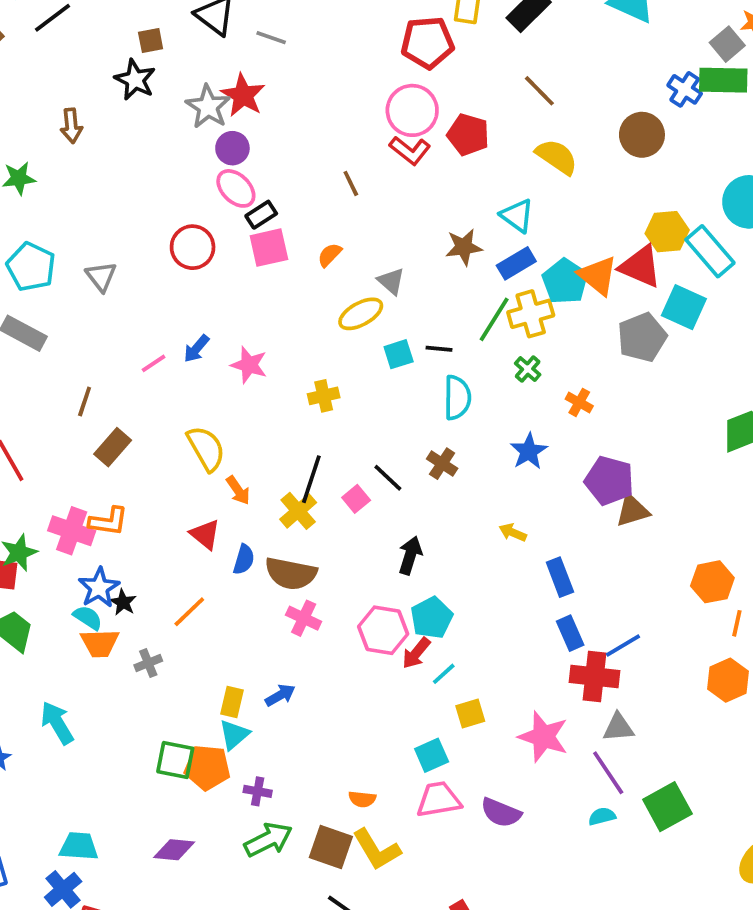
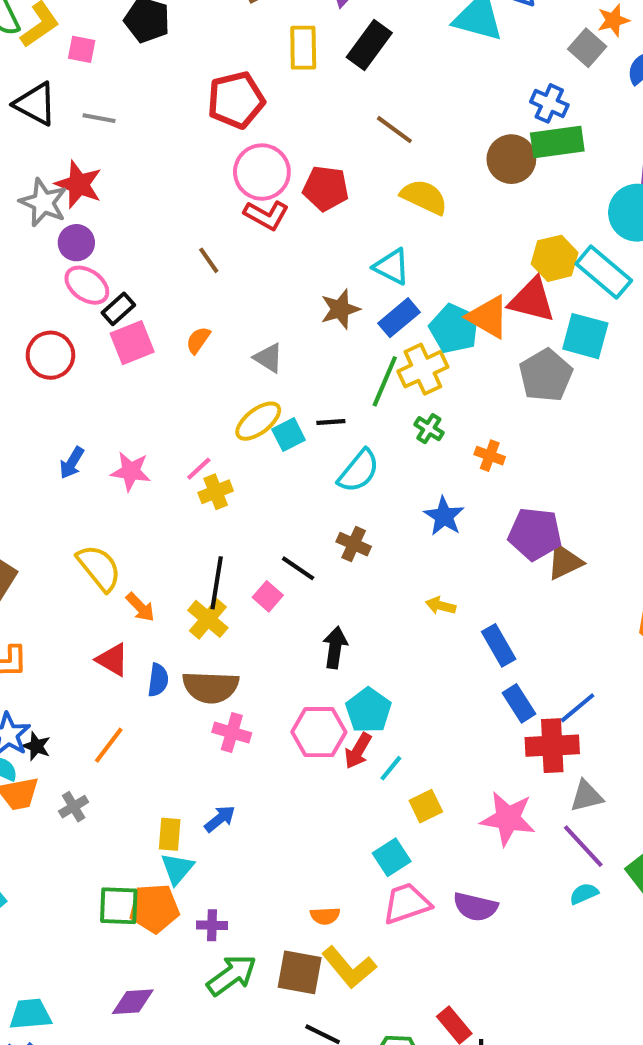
red pentagon: (427, 43) -> (236, 100), moved
green rectangle: (723, 80) -> (557, 142), moved
yellow ellipse: (361, 314) -> (258, 421), moved
pink line: (154, 363) -> (199, 469), moved
cyan semicircle: (457, 398) -> (359, 471), turned 48

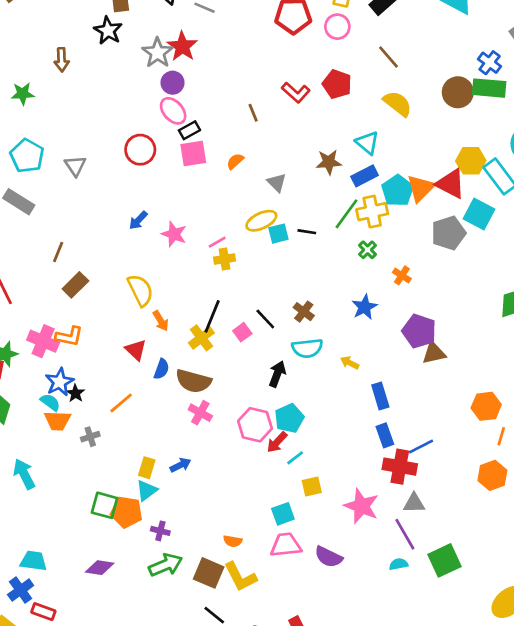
pink circle: (262, 172) -> (337, 27), moved, size x0.7
orange triangle: (488, 317) -> (421, 188), turned 32
cyan semicircle: (359, 471) -> (307, 348), moved, turned 32

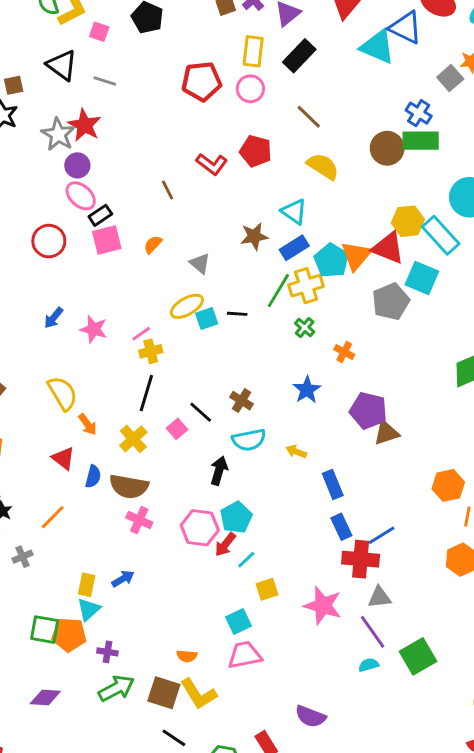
black line: (212, 316) -> (146, 393), moved
purple semicircle: (328, 557) -> (311, 716), moved

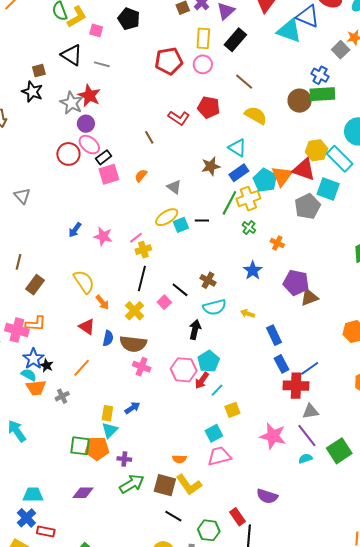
red circle: (49, 241) -> (68, 154), moved
pink star: (323, 606) -> (273, 436), moved

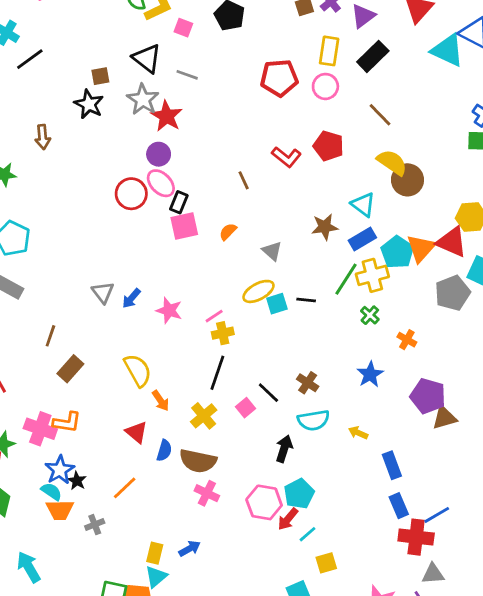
brown circle: (300, 101) -> (407, 180), moved
gray star: (72, 103) -> (143, 99), moved
black rectangle: (104, 157) -> (179, 202), turned -35
gray triangle: (22, 196) -> (103, 292), moved

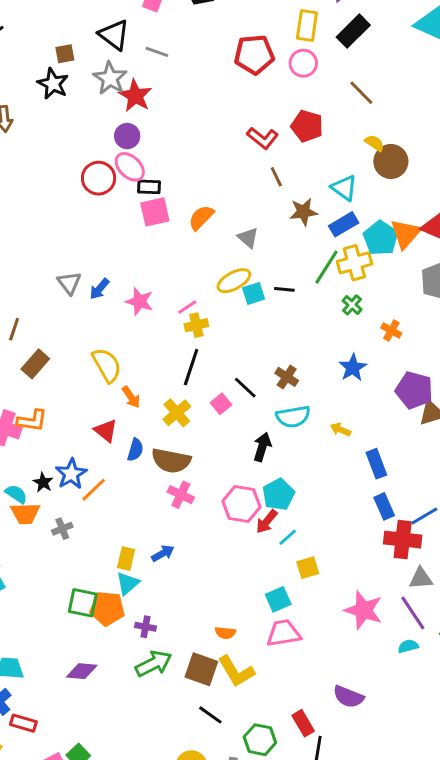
yellow semicircle: (392, 162) -> (374, 143), size x0.6
brown line: (244, 180) -> (276, 177), moved
black rectangle: (179, 202) -> (149, 187), turned 70
orange semicircle: (228, 232) -> (201, 218), size x1.4
blue star: (60, 470) -> (71, 474), moved

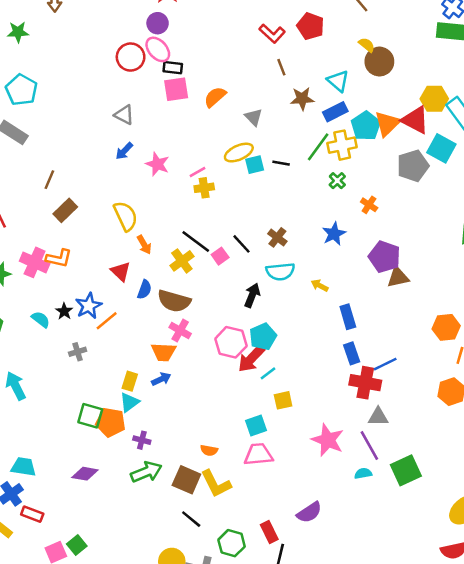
gray triangle: (69, 283) -> (124, 115), moved, turned -30
black line: (191, 367) -> (196, 242), moved, turned -76
orange trapezoid: (25, 513) -> (164, 352), moved
red arrow: (267, 521) -> (251, 359), size x1.4
purple semicircle: (348, 697) -> (309, 512), turned -60

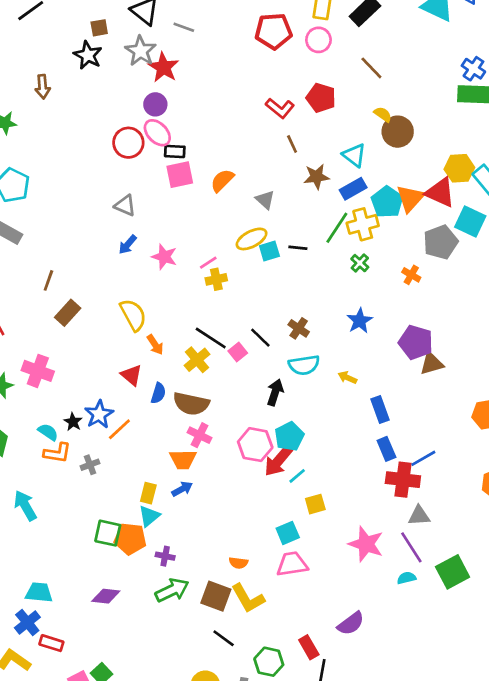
orange cross: (369, 205) -> (411, 275), moved
orange L-shape: (59, 258) -> (57, 453), moved

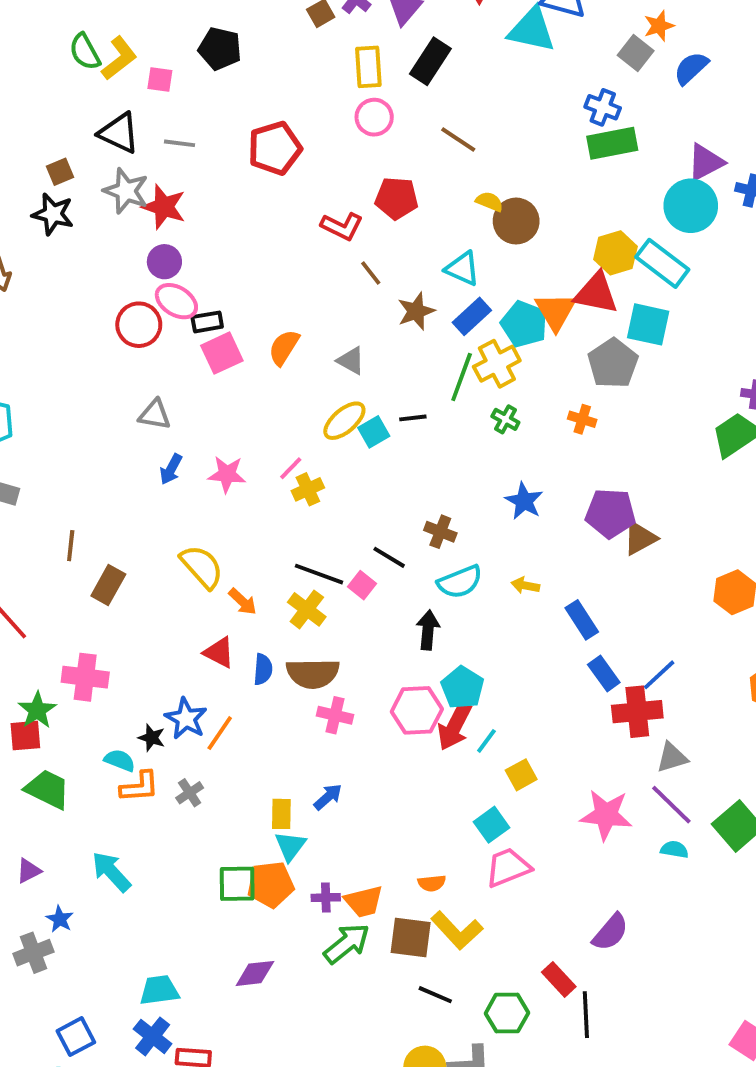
red pentagon: (273, 31) -> (275, 148), moved
orange trapezoid: (183, 459) -> (364, 901), moved
cyan semicircle: (406, 578) -> (674, 849), turned 36

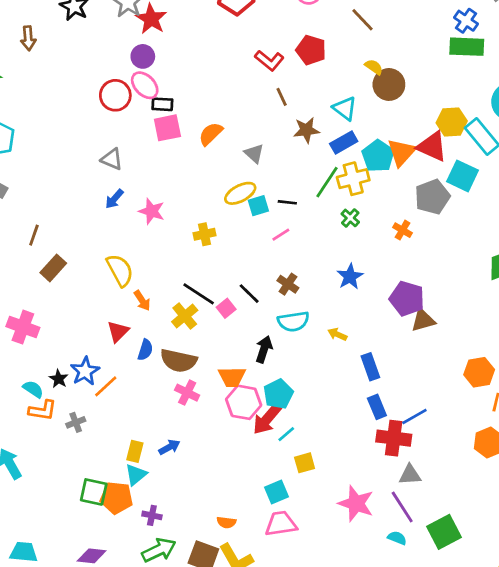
pink line: (291, 468) -> (281, 235), moved
red triangle: (219, 652) -> (118, 331), turned 35
orange trapezoid: (364, 901) -> (232, 377), moved

